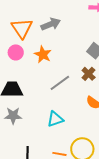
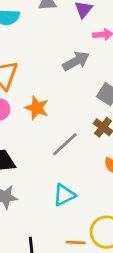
gray arrow: (51, 24) -> (76, 61), moved

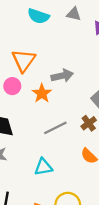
gray arrow: (76, 61) -> (62, 76), moved

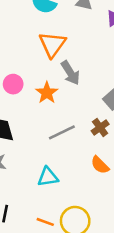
orange triangle: (24, 60) -> (52, 44), moved
gray arrow: (62, 76) -> (70, 73), turned 70

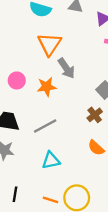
orange star: (47, 93) -> (47, 87), turned 30
gray line: (62, 132) -> (45, 126), moved

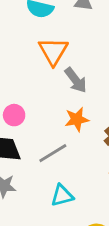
pink circle: (17, 80) -> (14, 115), moved
orange star: (47, 87) -> (77, 119), moved

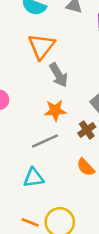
gray line: (53, 153) -> (45, 141), moved

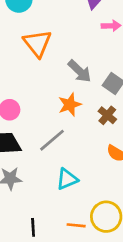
gray arrow: (59, 75) -> (80, 71), moved
gray line: (45, 141) -> (52, 140), moved

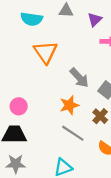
gray line: (52, 140) -> (73, 133), moved, turned 70

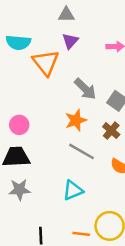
cyan semicircle: (32, 19) -> (18, 43), moved
purple triangle: (95, 20) -> (70, 41), moved

